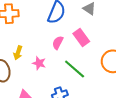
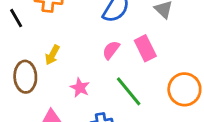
pink star: (39, 63) -> (80, 88), moved

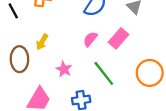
pink rectangle: (145, 48) -> (118, 38), turned 66

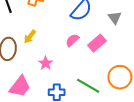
green line: (104, 73) -> (88, 86), moved, turned -30

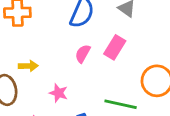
yellow arrow: (30, 37) -> (28, 66), turned -112

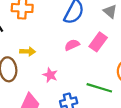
pink semicircle: (83, 54) -> (72, 45), turned 32

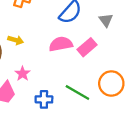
pink semicircle: (72, 45) -> (61, 44), size x1.5
pink star: (50, 75) -> (22, 74), moved

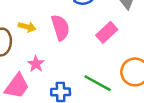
pink semicircle: (61, 44) -> (60, 28), moved, turned 85

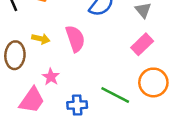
pink rectangle: (107, 32) -> (142, 44), moved

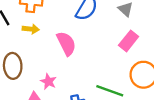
yellow arrow: (41, 39) -> (31, 29), moved

